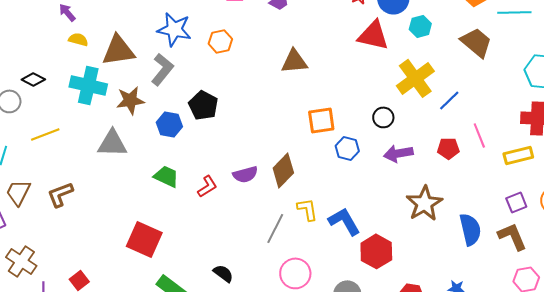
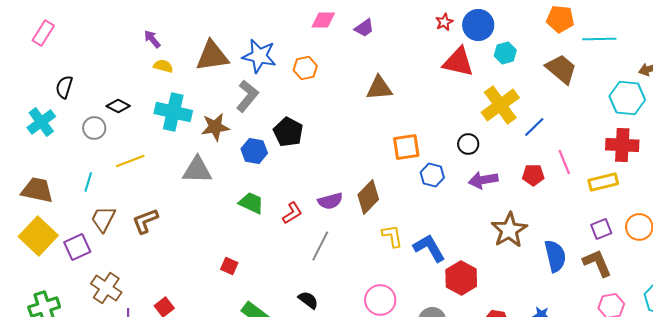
brown triangle: (118, 50) -> (212, 56), moved
gray line: (275, 228) -> (320, 246), moved
red square: (144, 239) -> (229, 266), size x0.5

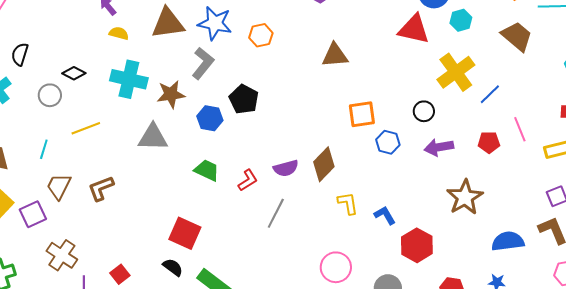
blue L-shape: (429, 248) -> (385, 215), size x0.7
blue semicircle: (555, 256) -> (508, 241), moved, turned -84
red square: (229, 266) -> (185, 233), size x1.8
black semicircle: (308, 300) -> (173, 267), moved

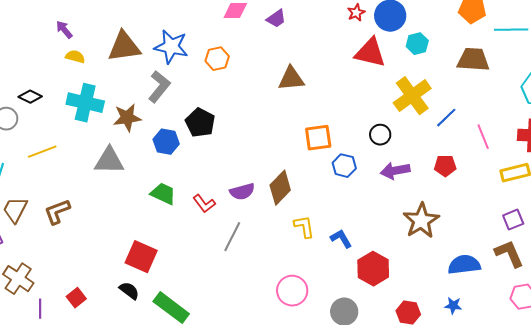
brown trapezoid: (517, 36) -> (473, 60), turned -36
pink line: (520, 129) -> (483, 137), moved
red L-shape: (248, 180) -> (204, 204), turned 85

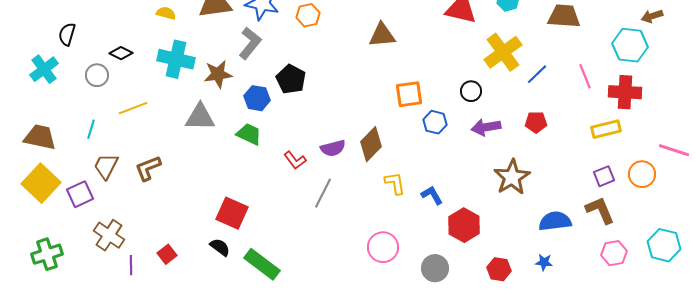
pink line: (483, 137) -> (585, 76), moved
green trapezoid: (163, 194) -> (249, 134), moved

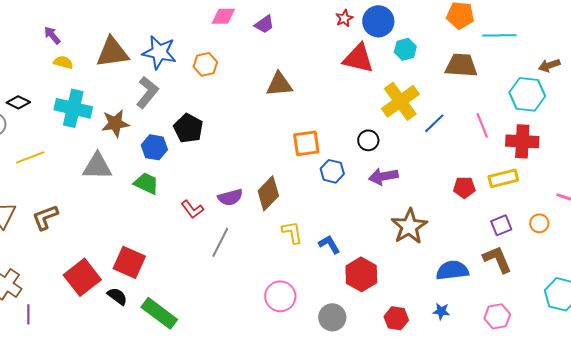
red pentagon: (536, 122) -> (464, 187), moved
orange circle: (642, 174) -> (539, 223), size x0.7
pink hexagon: (614, 253) -> (497, 316), moved
red square: (167, 254) -> (82, 277), moved, size x1.8

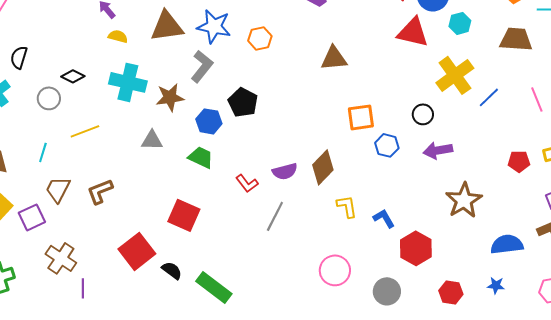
gray triangle: (97, 166) -> (152, 140), size x0.7
red square: (129, 262) -> (184, 215), moved

